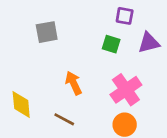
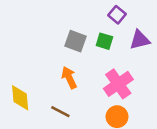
purple square: (125, 16) -> (117, 15), turned 30
gray square: (47, 32) -> (75, 41), moved, turned 30

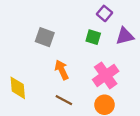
gray square: (75, 41) -> (45, 37), moved
brown line: (60, 112) -> (64, 100), moved

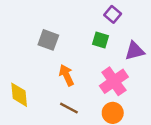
purple triangle: (125, 36) -> (135, 51), moved

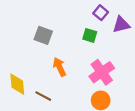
purple triangle: (135, 51) -> (121, 25), moved
brown line: (69, 108) -> (43, 96), moved

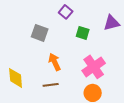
purple square: (101, 13) -> (66, 12), moved
brown line: (43, 96) -> (51, 85), moved, turned -35

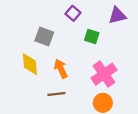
purple triangle: (112, 23) -> (117, 15), moved
yellow diamond: (16, 78) -> (30, 64), moved

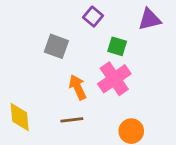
yellow diamond: (30, 64) -> (20, 117), moved
pink cross: (104, 74) -> (114, 79), moved

